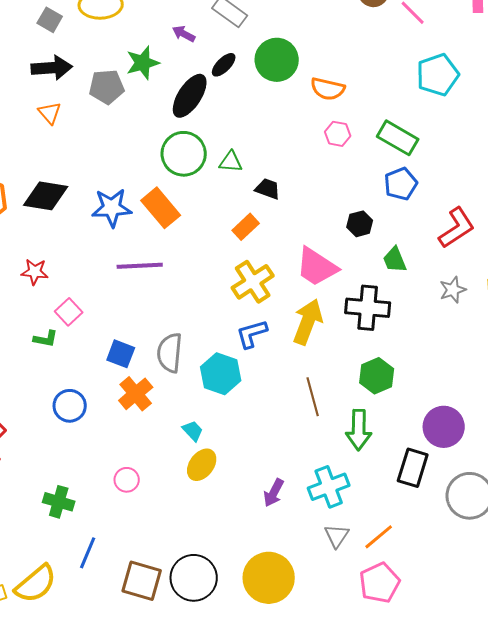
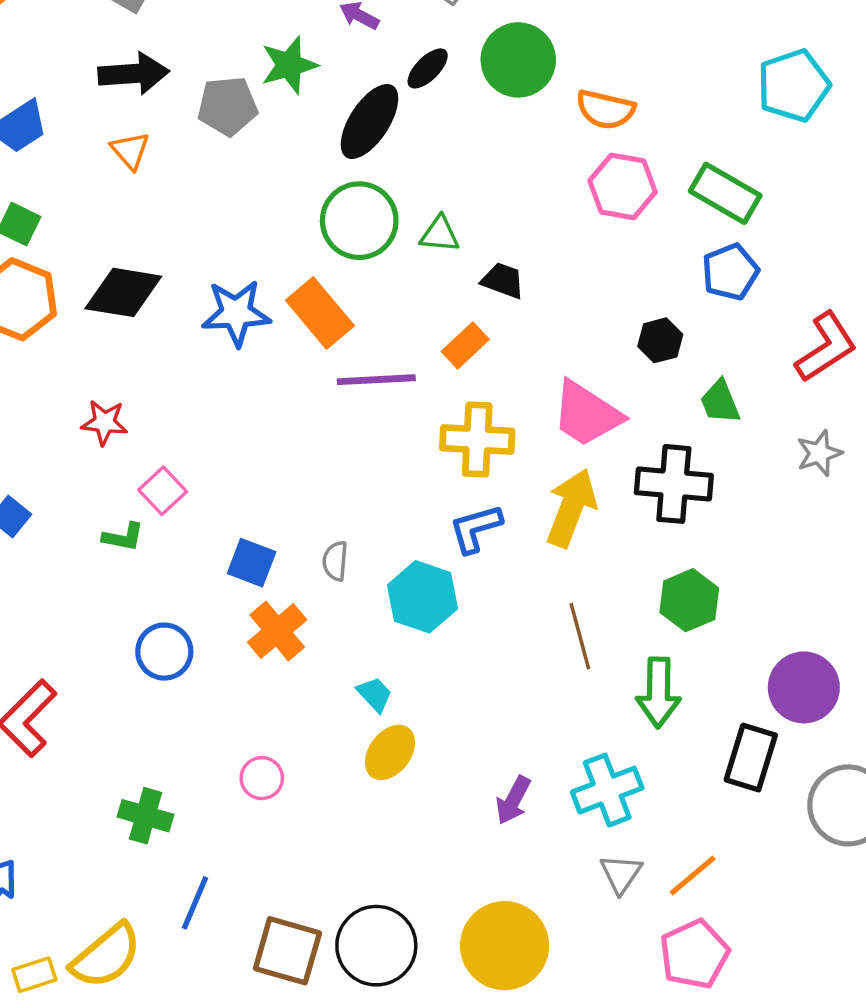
pink hexagon: (338, 134) -> (623, 186), size x1.5
purple line: (140, 266) -> (376, 380), moved
yellow cross: (253, 282) -> (477, 440), turned 36
gray semicircle: (170, 353) -> (335, 561), size x0.6

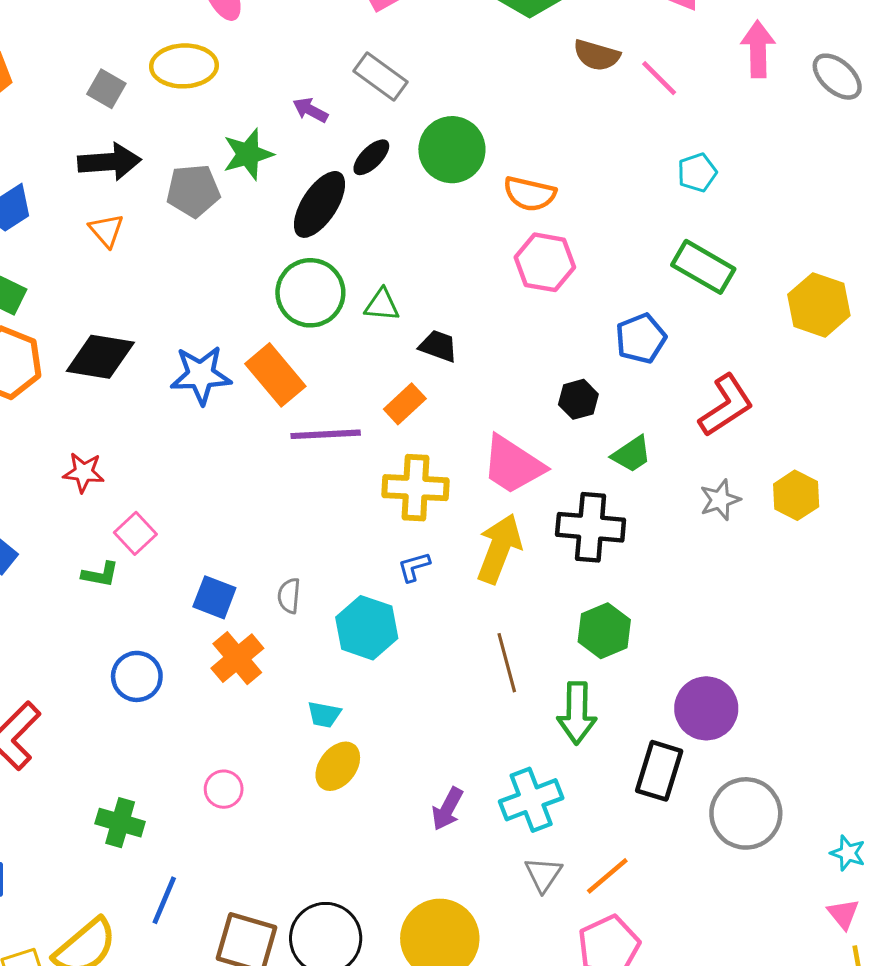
cyan pentagon: (794, 86) -> (697, 172), size x0.6
green rectangle: (725, 193) -> (703, 267), moved
green trapezoid: (720, 402) -> (632, 454), turned -102
blue L-shape: (476, 528) -> (414, 567), size x0.7
cyan trapezoid: (375, 694) -> (324, 714), turned 144

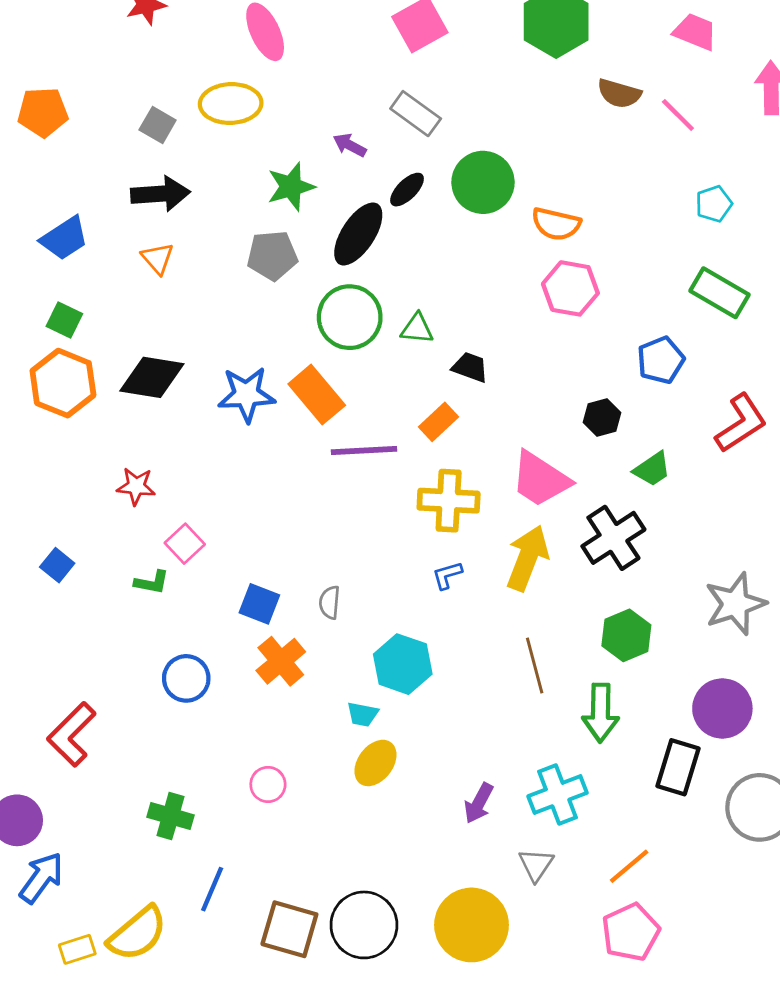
gray pentagon: (193, 191) -> (272, 255), moved
gray star: (720, 500) -> (735, 604), moved, size x1.6
black cross: (591, 527) -> (613, 538), turned -38
cyan hexagon: (367, 628) -> (403, 664), moved
gray triangle: (543, 874) -> (536, 865), moved

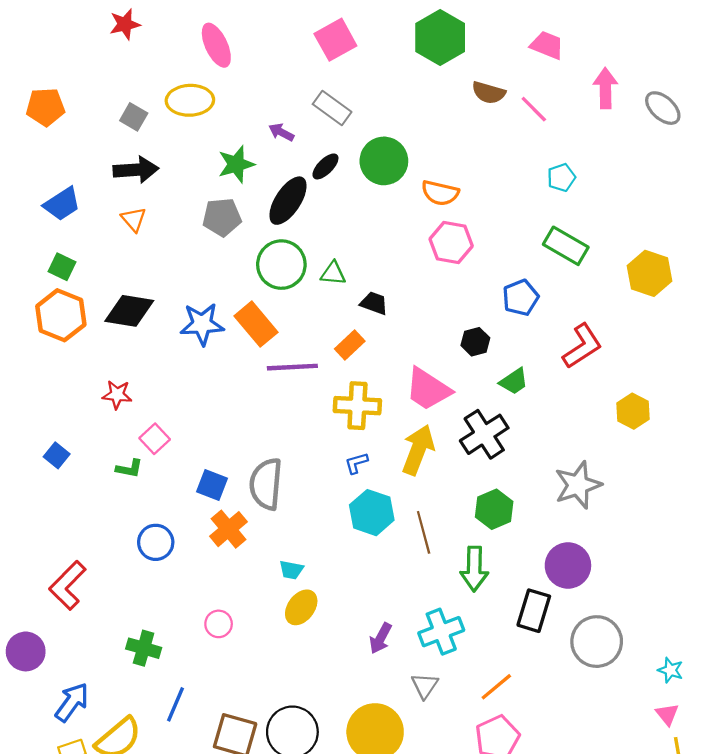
gray semicircle: (330, 602) -> (266, 484), size x2.0
cyan hexagon: (403, 664) -> (372, 513), moved
blue arrow: (41, 878) -> (72, 702), moved

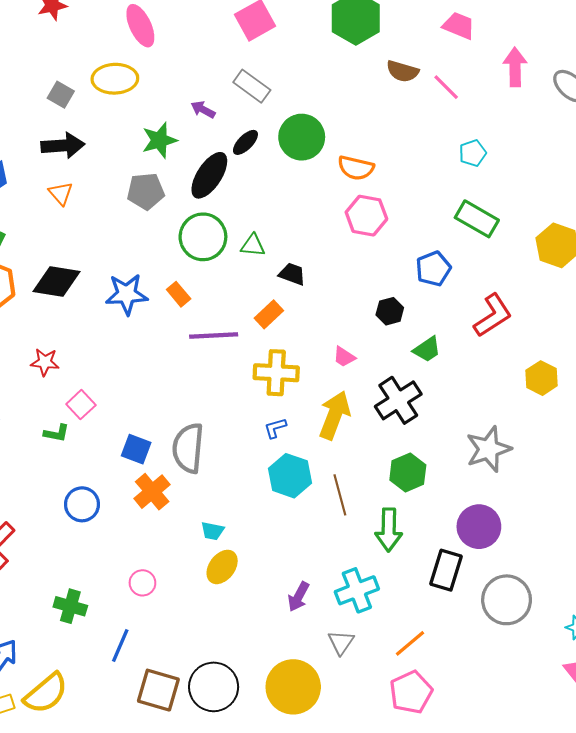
orange rectangle: (256, 324) -> (179, 294), size x0.6
pink trapezoid: (428, 389) -> (344, 357), size x0.5
blue line: (176, 704) -> (120, 645), moved

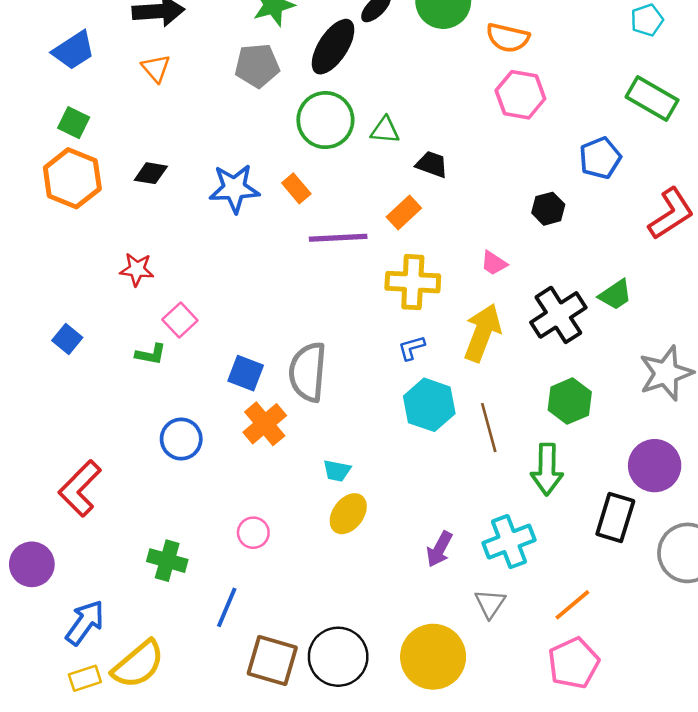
black diamond: (57, 281) -> (151, 173), size x0.6
green trapezoid: (427, 349) -> (615, 295), moved

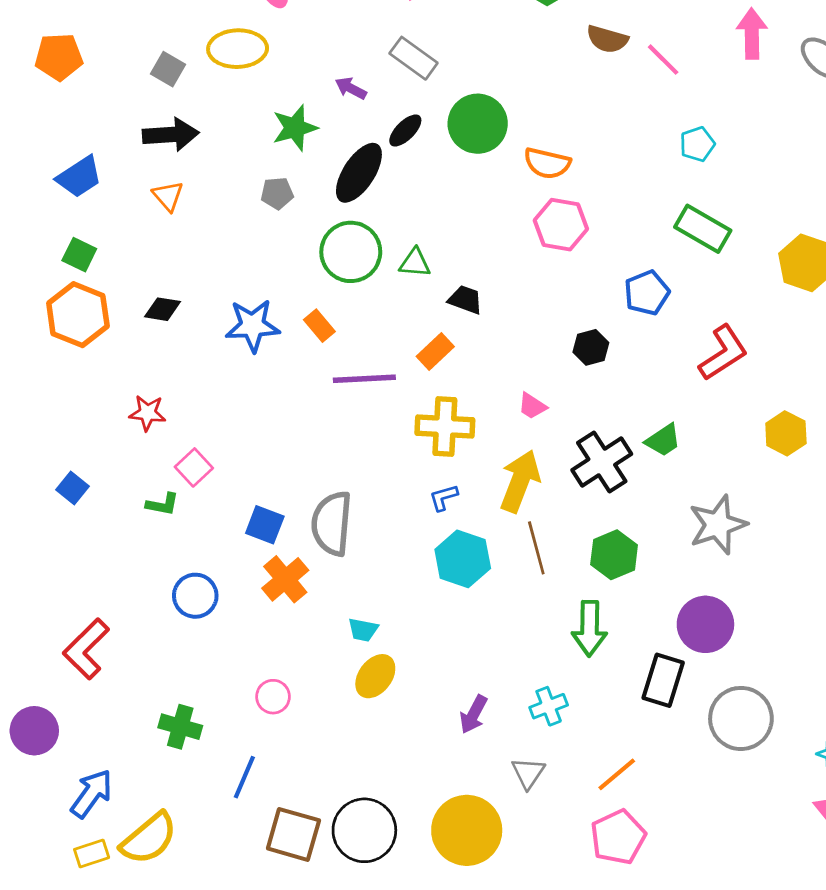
gray pentagon: (257, 66) -> (277, 193), size x0.7
brown line: (489, 428) -> (536, 548), moved
cyan cross: (509, 542) -> (549, 706), size x0.7

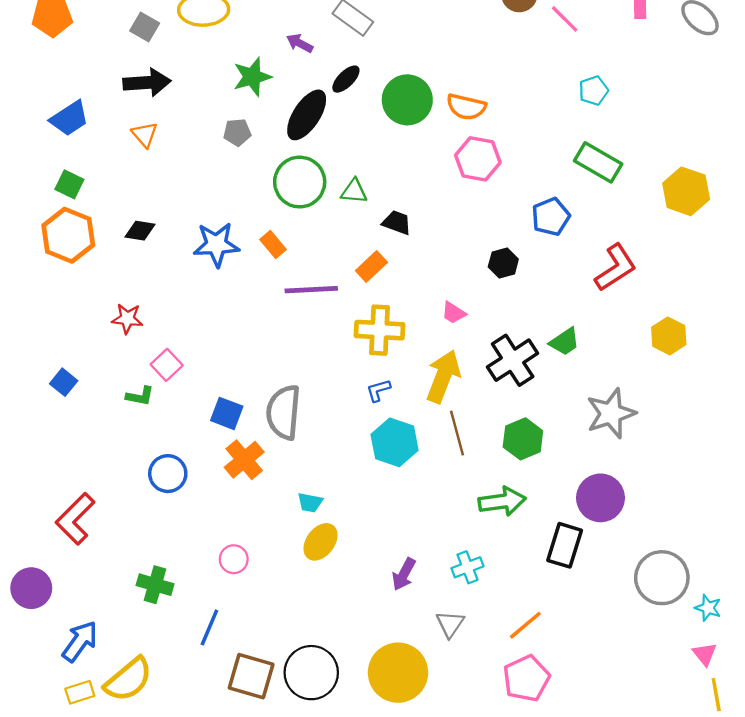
green circle: (478, 124) -> (407, 100), moved
green arrow: (590, 628) -> (502, 501), turned -99
gray circle: (741, 718) -> (662, 578), moved

